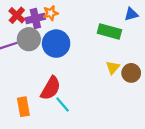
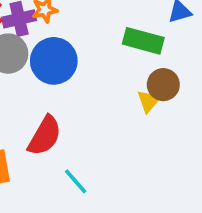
brown circle: (131, 73) -> (163, 85), moved
cyan line: (63, 105) -> (76, 181), moved

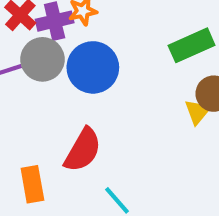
green rectangle: (143, 41) -> (192, 45), turned -39

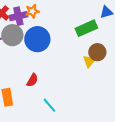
red semicircle: (83, 150) -> (32, 80), size x0.6

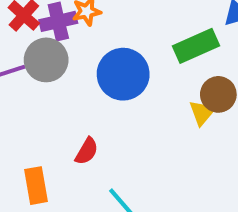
blue circle: (37, 39) -> (123, 74), moved

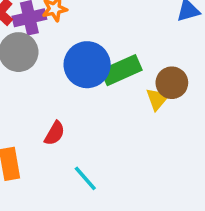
green rectangle: (196, 46) -> (121, 70), moved

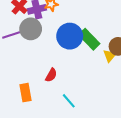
green rectangle: (121, 70) -> (89, 39), turned 70

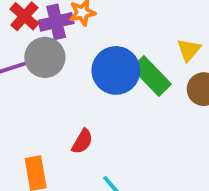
yellow triangle: (110, 56) -> (189, 50), moved

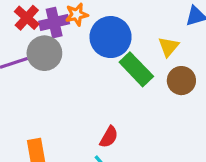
blue circle: (116, 70) -> (111, 37), moved
red semicircle: (82, 141) -> (109, 137), moved

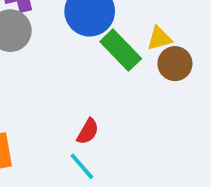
yellow triangle: (169, 47) -> (159, 38), moved, turned 35

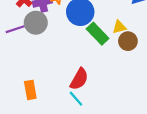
red semicircle: (88, 131) -> (79, 79), size x1.5

